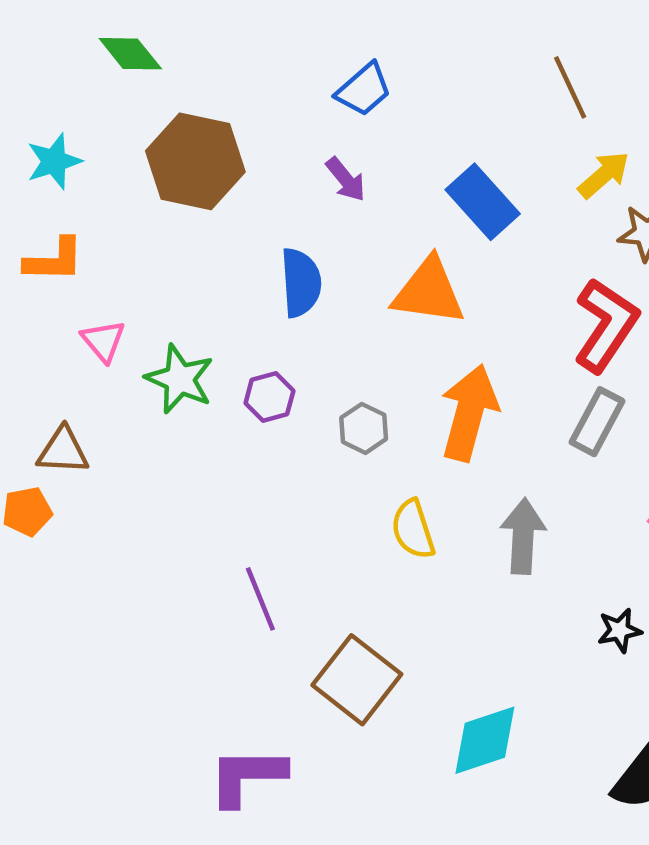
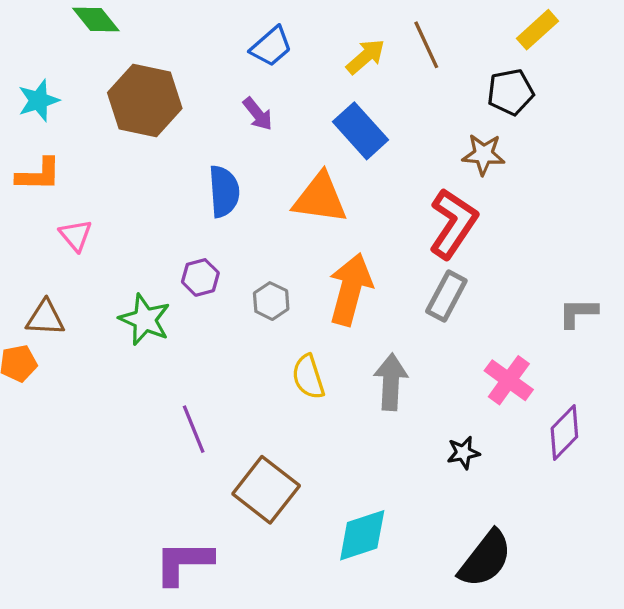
yellow arrow: (604, 175) -> (366, 57), moved
green star: (180, 379) -> (145, 320), moved

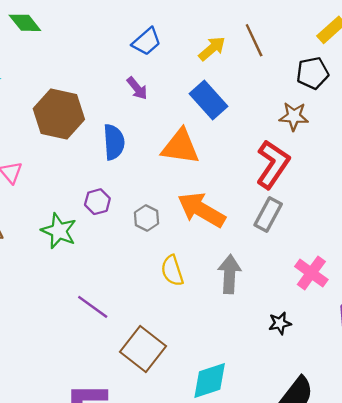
brown hexagon: (145, 100) -> (59, 114), moved
orange arrow: (350, 289) -> (201, 210), turned -75
purple line: (194, 429) -> (93, 307), turned -32

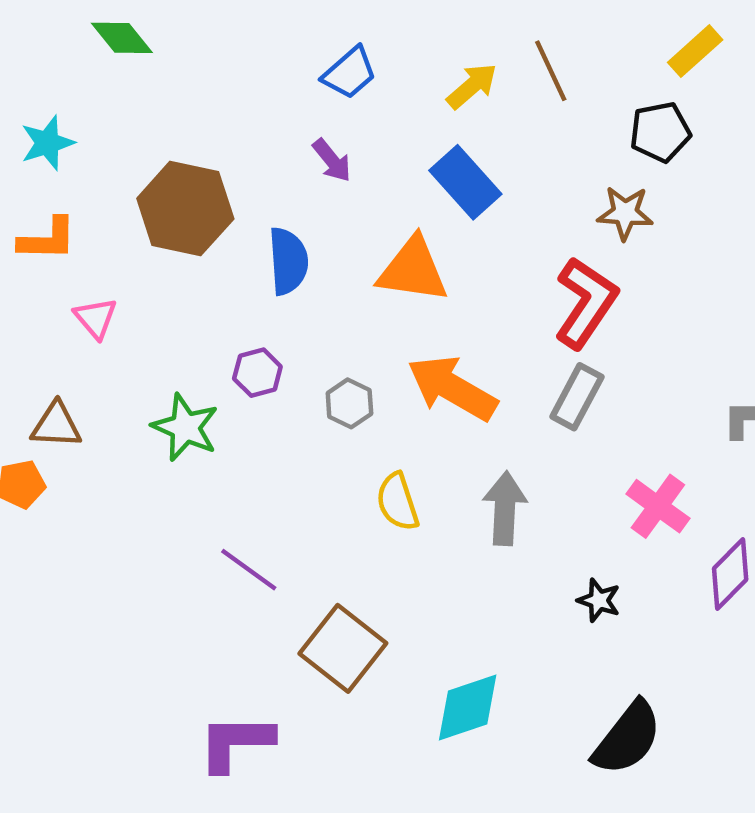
black star: (280, 323) -> (599, 600), turned 30

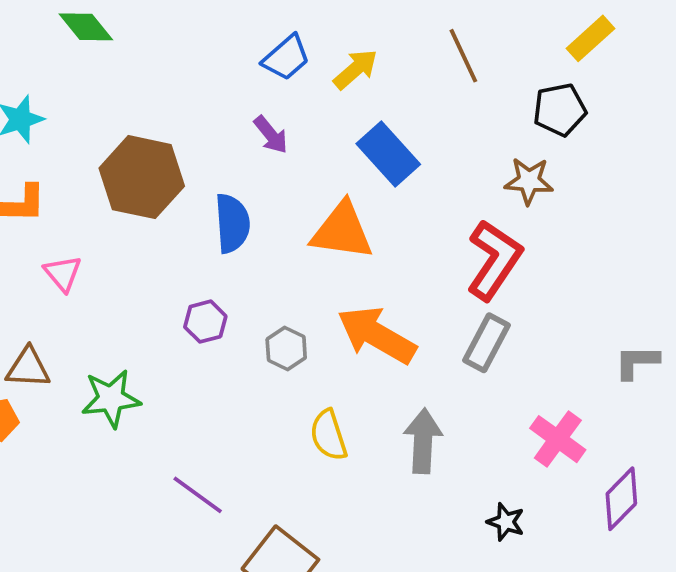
yellow arrow: (472, 86) -> (356, 69), moved
green star: (185, 427) -> (111, 399), moved, turned -30

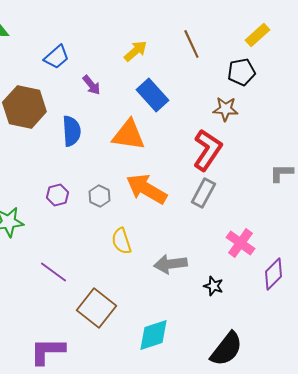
blue trapezoid: (286, 58) -> (56, 57), moved
purple hexagon: (205, 322) -> (57, 195), moved
gray L-shape: (637, 362) -> (281, 173), moved
gray arrow: (423, 441) -> (170, 264), moved, turned -100

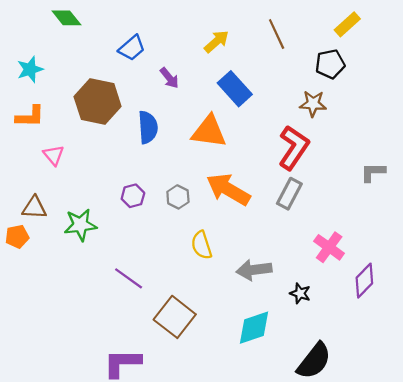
cyan diamond: (153, 335) -> (254, 328), moved

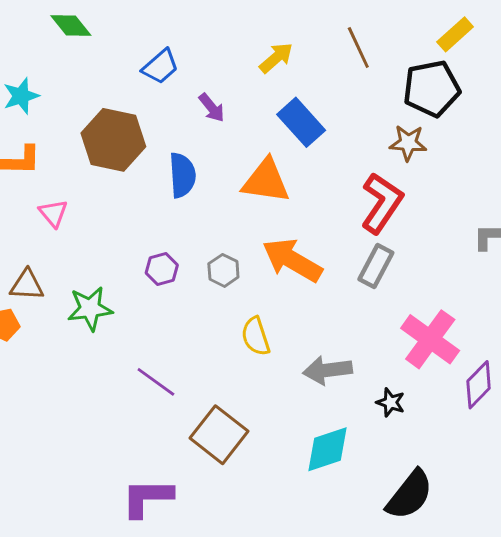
black pentagon: (330, 64) -> (432, 89), size x1.4
pink cross: (329, 247) -> (430, 339), size x1.4

